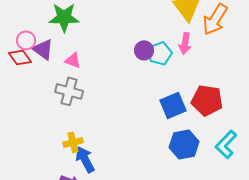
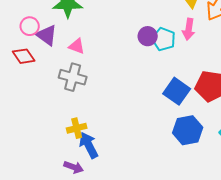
cyan pentagon: (160, 53) -> (164, 39), turned -30
red diamond: (20, 57) -> (24, 56), moved
blue square: (173, 105) -> (177, 91), turned -32

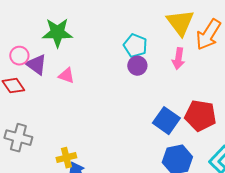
cyan pentagon: (164, 39) -> (135, 46), moved
gray cross: (73, 77) -> (18, 138), moved

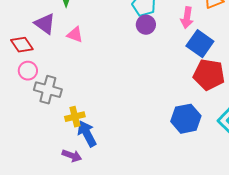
pink circle: (19, 56) -> (28, 71), moved
blue square: (166, 121) -> (200, 44), moved
gray cross: (18, 138) -> (48, 90), moved

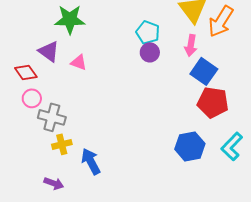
yellow cross: (75, 117) -> (62, 144), moved
purple arrow: (72, 156) -> (54, 183), moved

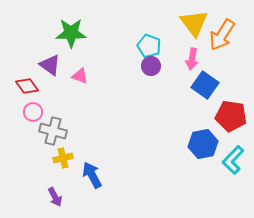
red pentagon: (213, 102) -> (231, 116), moved
blue hexagon: (190, 146) -> (203, 144), moved
purple arrow: (54, 183) -> (55, 197), turned 42

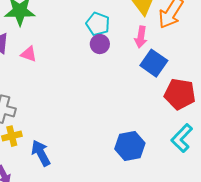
blue hexagon: (203, 144) -> (130, 146), moved

